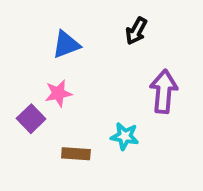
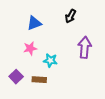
purple square: (31, 119) -> (16, 77), moved
cyan star: (125, 136) -> (50, 60), moved

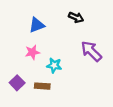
black arrow: (71, 16) -> (76, 17), turned -96
purple arrow: (85, 47) -> (91, 51), turned -50

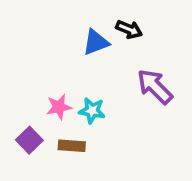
blue triangle: (37, 25) -> (96, 42), moved
pink star: (32, 52) -> (59, 107), moved

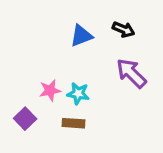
black arrow: (129, 29) -> (124, 29), moved
brown rectangle: (72, 146) -> (73, 123), moved

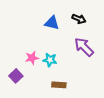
blue triangle: (81, 36) -> (52, 23), turned 35
brown rectangle: (73, 123) -> (59, 85), moved

